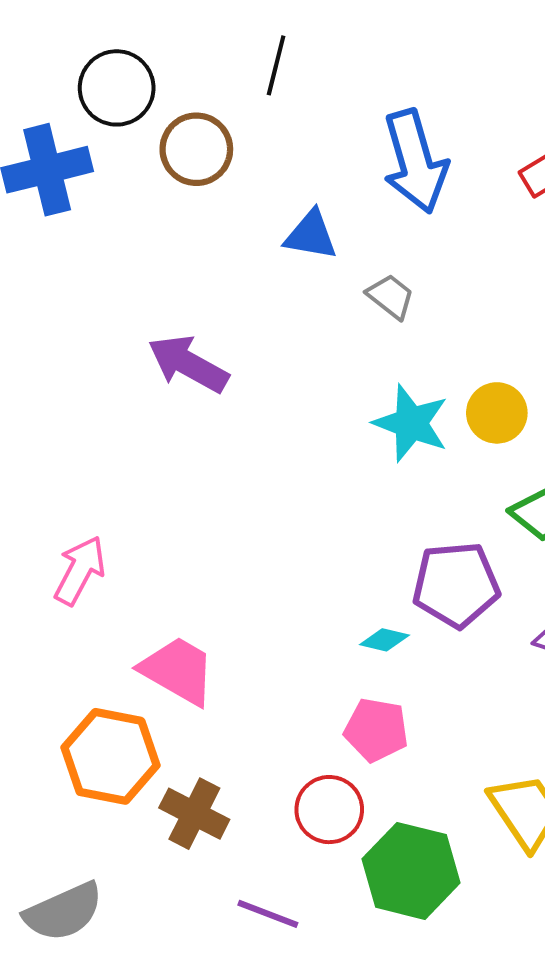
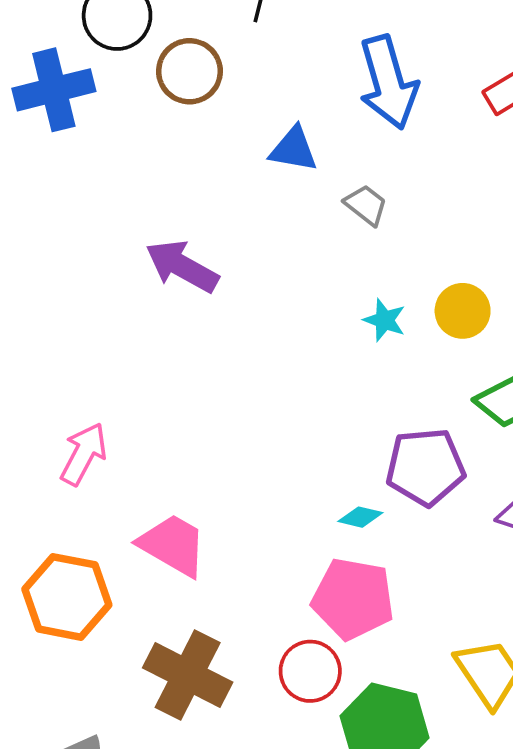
cyan star: (411, 423) -> (385, 320), size x0.6
pink pentagon: (376, 730) -> (353, 599), size x1.4
orange hexagon: (110, 756) -> (67, 597), moved
brown cross: (194, 814) -> (188, 675), size x1.4

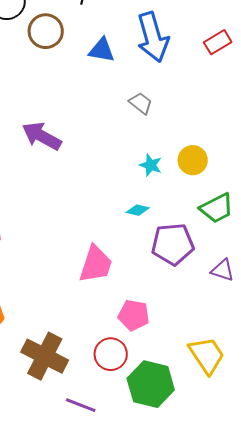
blue triangle: (294, 149) -> (102, 50), moved
cyan diamond: (360, 517) -> (138, 210), moved
pink trapezoid: (173, 545) -> (96, 264), moved, turned 78
pink pentagon: (353, 599) -> (134, 315), size x0.7

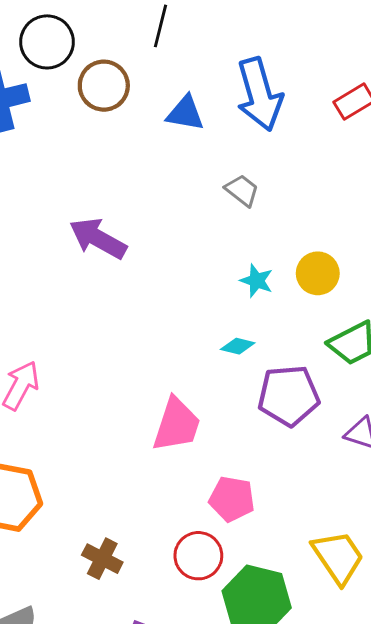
brown cross: (45, 356) -> (102, 559), size x0.6

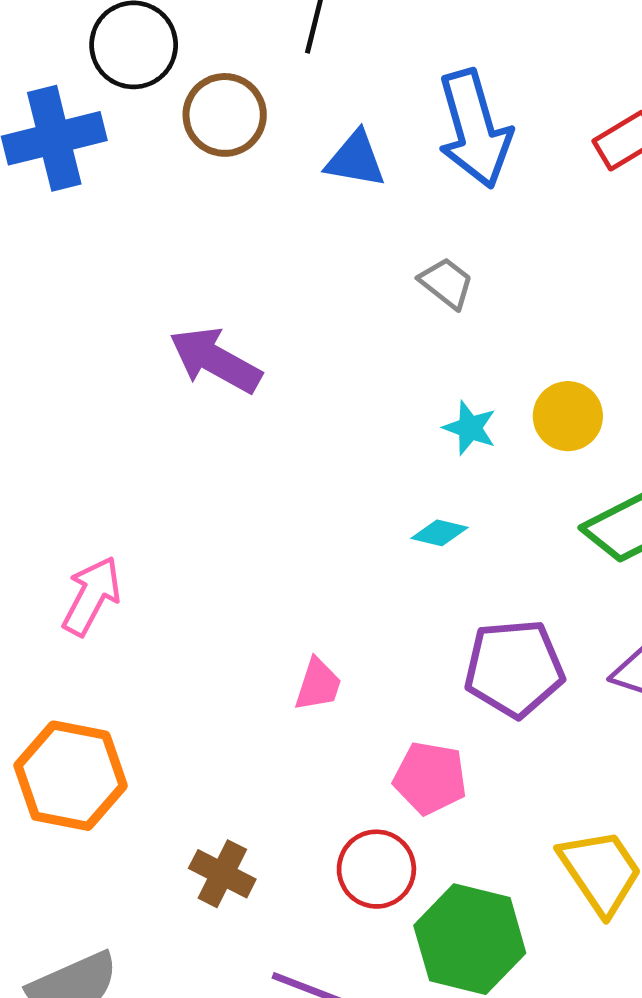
purple pentagon: (289, 396) -> (514, 668), moved
pink trapezoid: (177, 425) -> (318, 685), moved, size x0.6

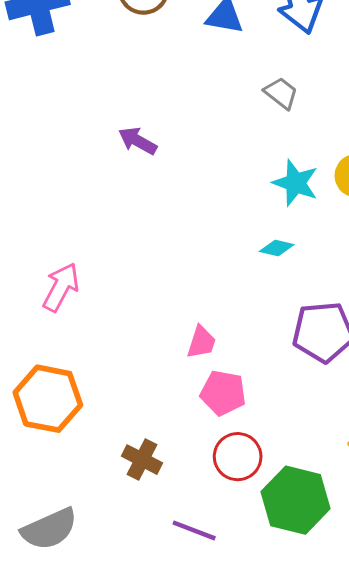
purple arrow: (215, 360) -> (138, 141), size x0.7
cyan star: (470, 428) -> (296, 183), size x1.4
pink pentagon: (430, 778) -> (223, 393), moved

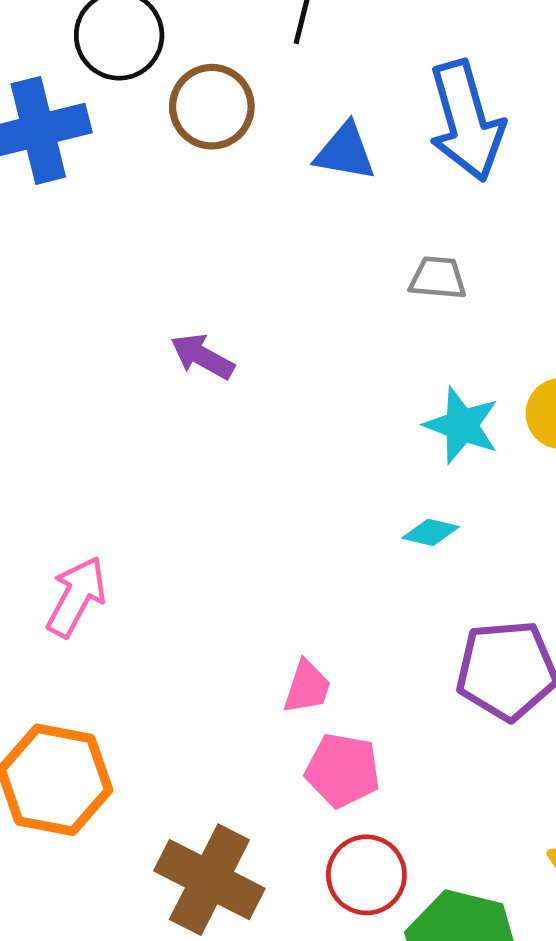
gray trapezoid: (281, 93) -> (438, 278), turned -33
brown cross: (142, 460) -> (209, 880), size x1.6

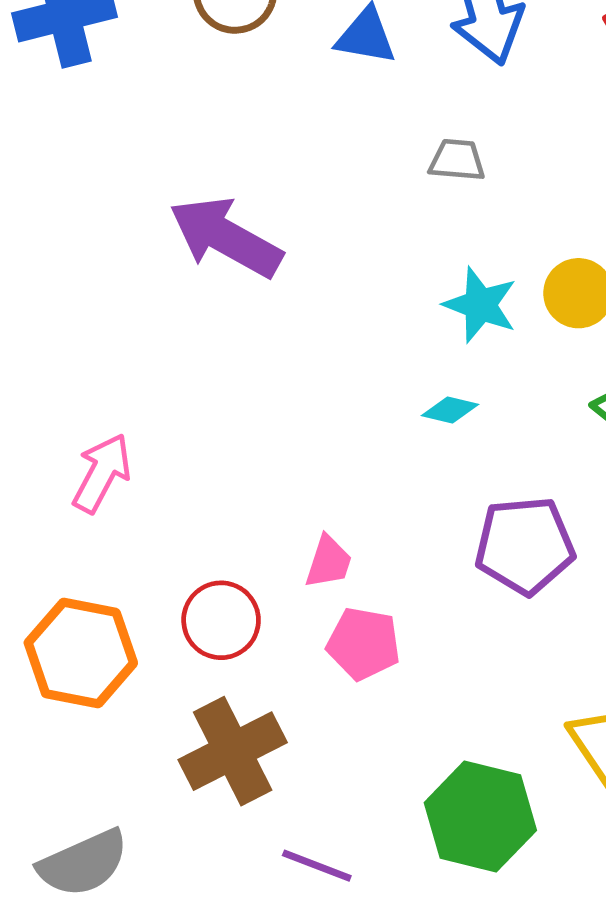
purple arrow: (202, 356) -> (226, 237), size x1.8
red circle: (366, 875) -> (221, 620), moved
brown cross: (209, 880) -> (233, 751), turned 36

